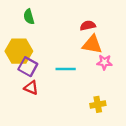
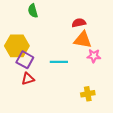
green semicircle: (29, 17) -> (33, 11), moved
red triangle: (31, 88) -> (28, 79), turned -40

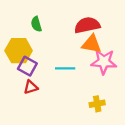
green semicircle: (33, 11) -> (36, 24), moved
red semicircle: (79, 23) -> (87, 25), size x1.6
pink star: (94, 56) -> (104, 62), size x1.6

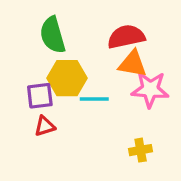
green semicircle: (36, 24) -> (53, 35), size x1.6
yellow hexagon: (19, 51) -> (67, 78), moved
purple square: (27, 66) -> (40, 96), turned -36

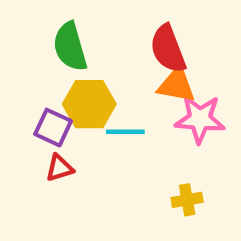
red semicircle: (126, 37) -> (168, 49), turned -99
purple square: (40, 96) -> (53, 128), turned 32

